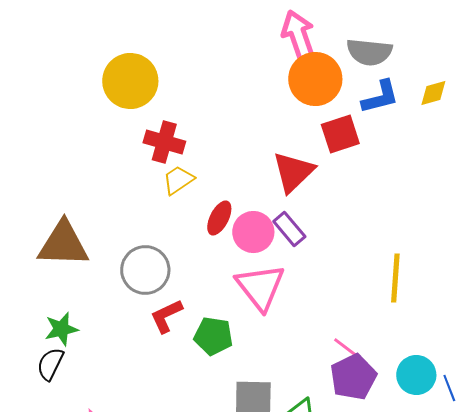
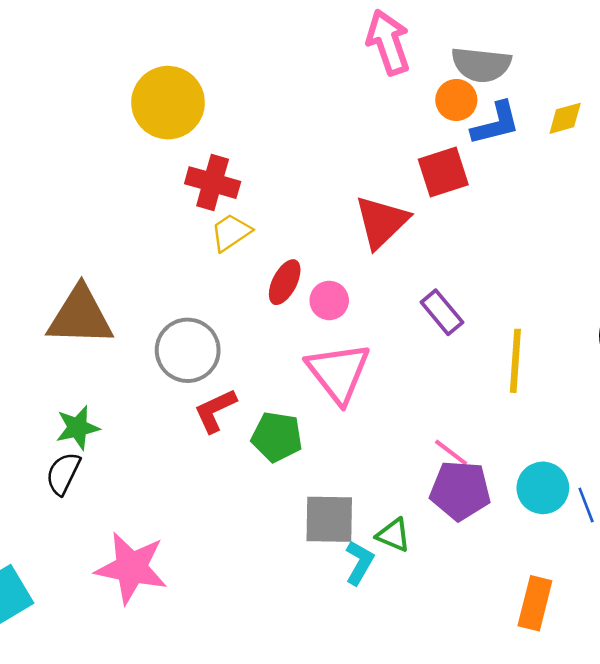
orange circle: (315, 79) -> (456, 100), moved, size x0.6
purple rectangle: (289, 229) -> (442, 312), moved
pink circle: (253, 232) -> (329, 300), size x0.7
purple pentagon: (353, 377) -> (460, 491), turned 30

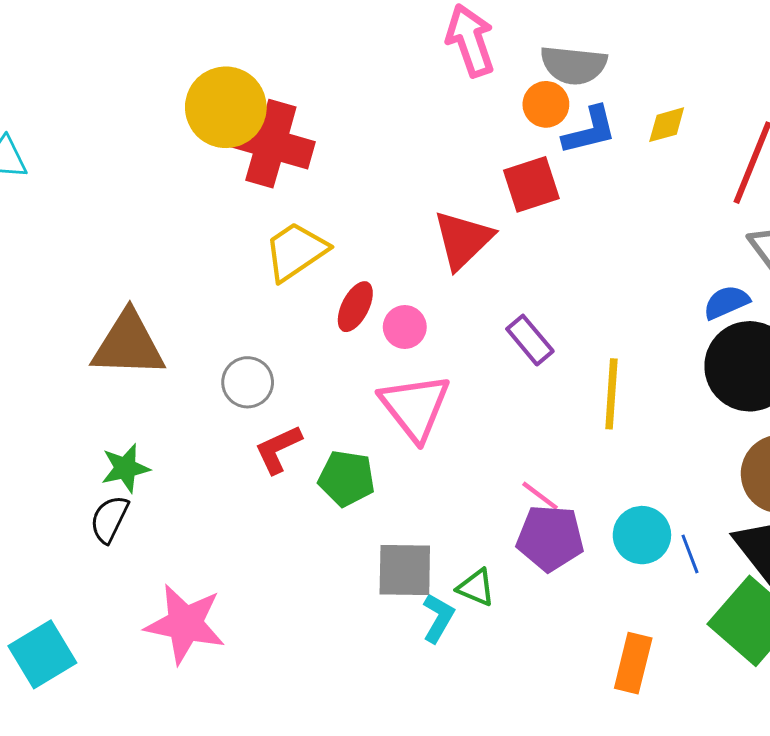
red cross: (213, 183) -> (271, 144), moved, size x1.4
yellow trapezoid: (231, 232) -> (296, 251), size x1.4
gray circle: (188, 350) -> (248, 382), size x0.7

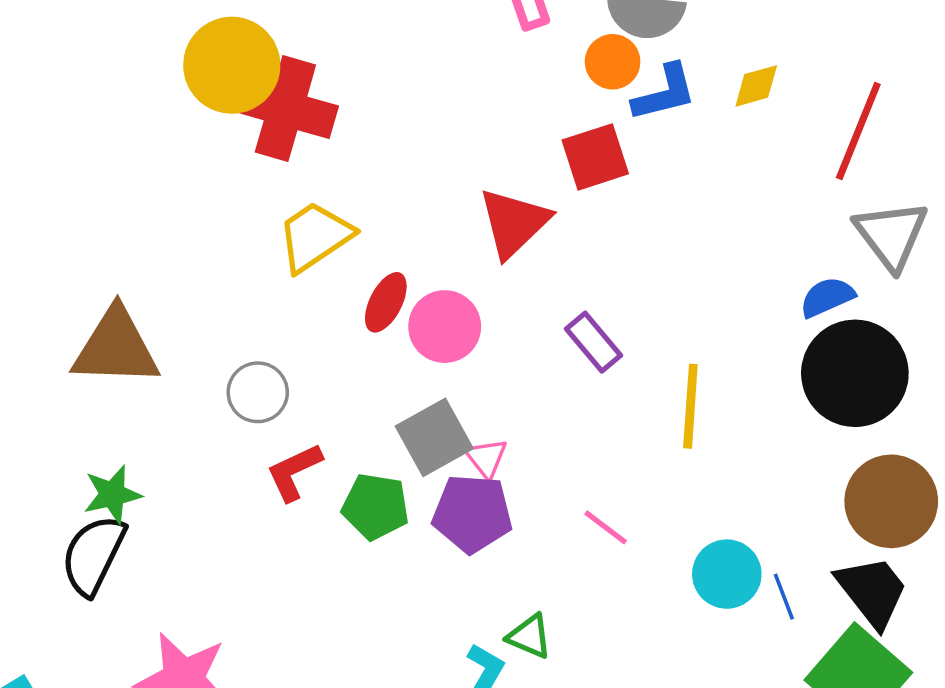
pink circle: (405, 327) -> (445, 327), size x1.4
pink triangle: (415, 407) -> (486, 458), moved, size x0.5
black semicircle: (109, 519) -> (93, 555), size x1.4
purple pentagon: (550, 538) -> (472, 513), moved
gray square: (405, 570) -> (434, 437), moved, turned -30

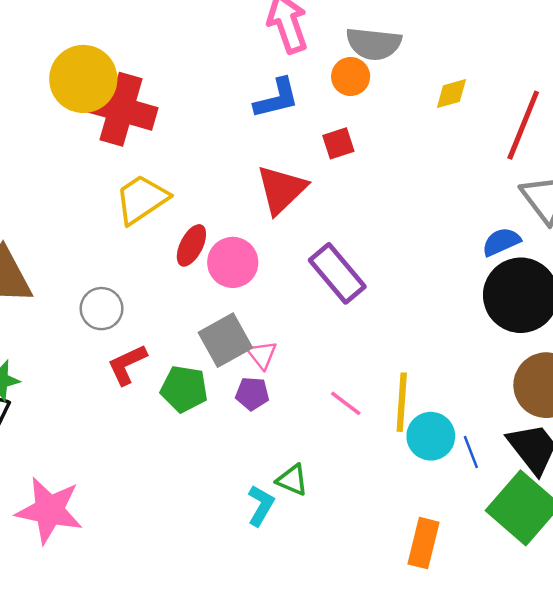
blue L-shape: (664, 93) -> (276, 98), moved
red square: (595, 157) -> (338, 143), size x0.7
purple rectangle: (594, 342) -> (337, 273), size x1.4
yellow line: (690, 406) -> (402, 402), moved
purple pentagon: (472, 513) -> (252, 394), size x0.6

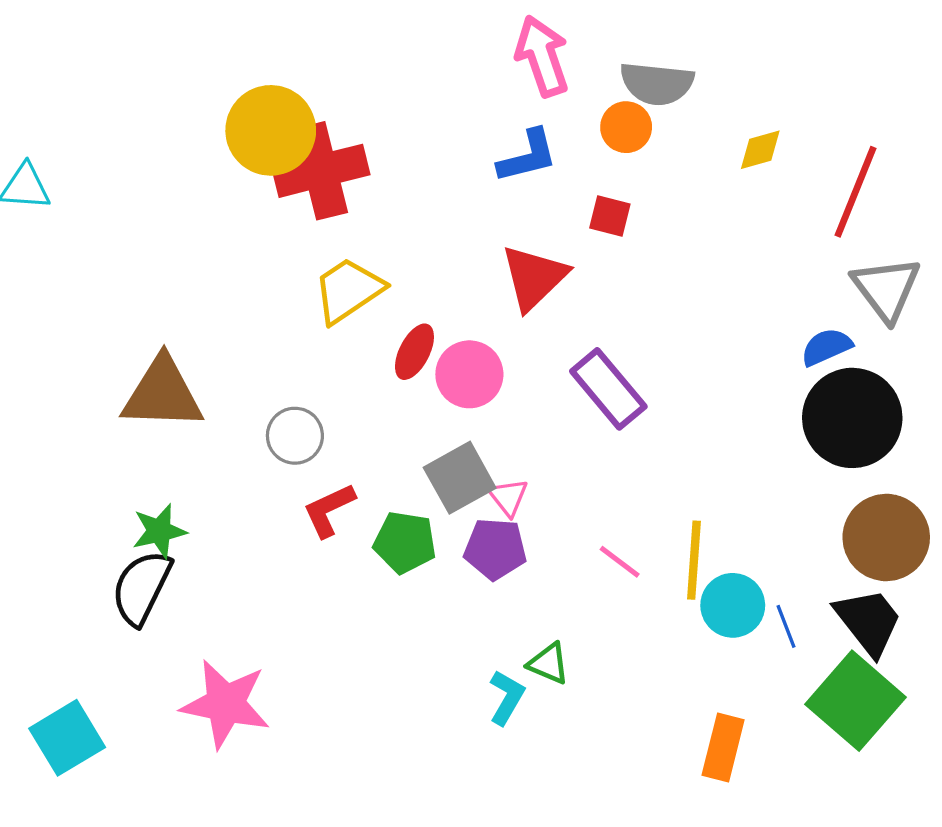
red cross: (121, 109) -> (321, 171), turned -30
red square: (338, 143) -> (610, 216), turned 32
purple pentagon: (252, 394) -> (495, 549), size x1.4

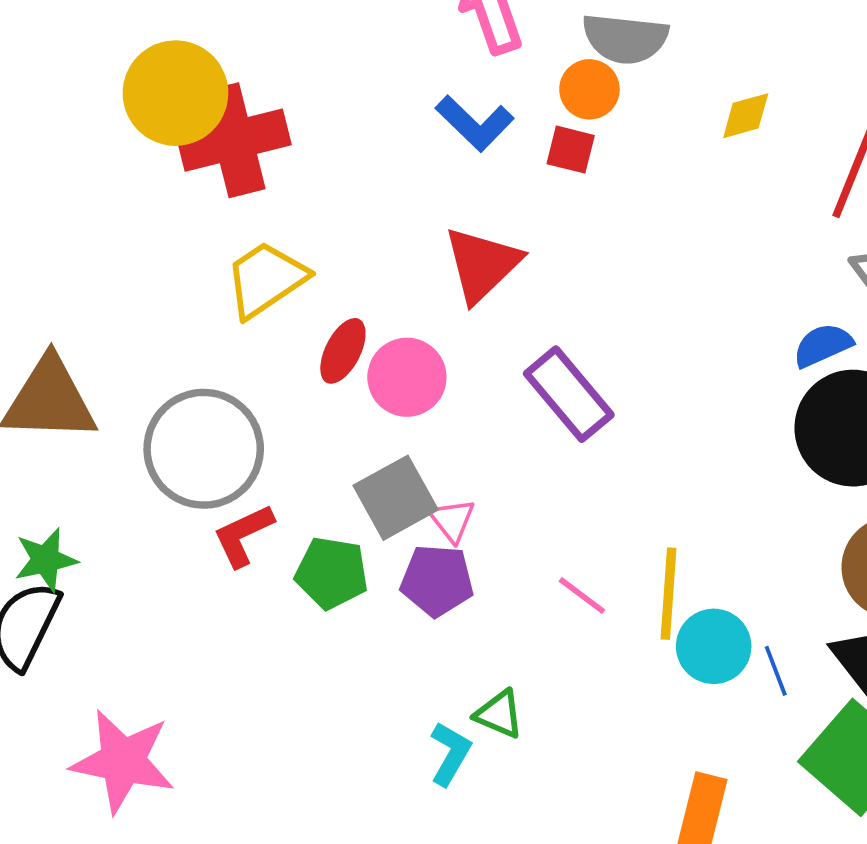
blue L-shape: (528, 156) -> (475, 123), turned 58
red square: (610, 216) -> (571, 150), moved
gray circle: (295, 436) -> (204, 449), size x1.8

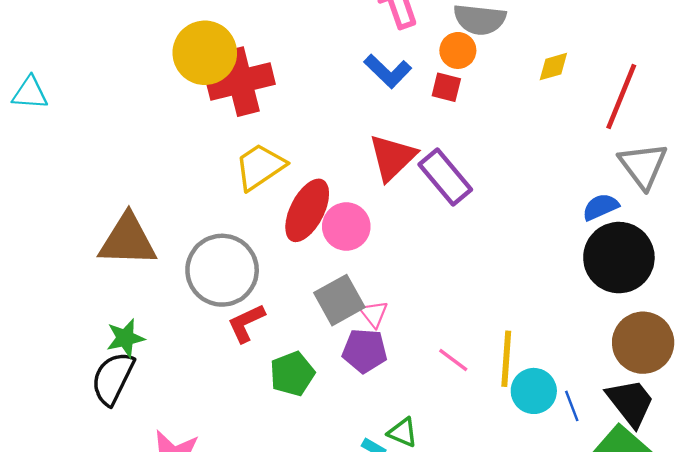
red ellipse: (343, 351) -> (307, 210), size x1.6
purple rectangle: (569, 394) -> (445, 177), moved
green pentagon: (332, 573) -> (292, 374), moved, turned -30

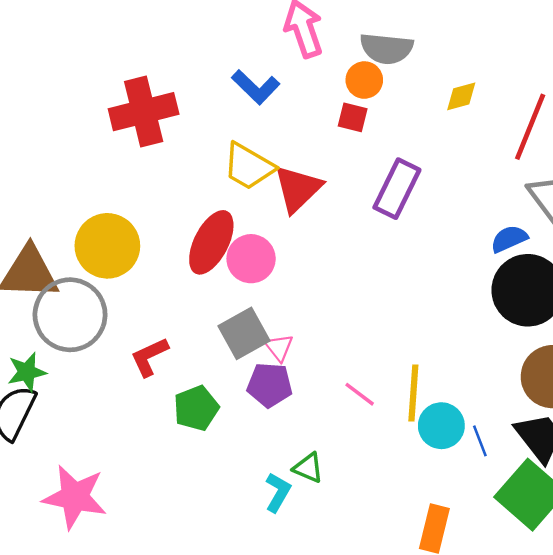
yellow circle: (205, 53) -> (107, 246), moved
blue L-shape: (388, 71) -> (256, 87), moved
yellow trapezoid: (260, 167) -> (249, 166), moved, turned -116
purple rectangle: (445, 177) -> (397, 189), moved, turned 66
gray circle: (222, 270) -> (70, 315), moved

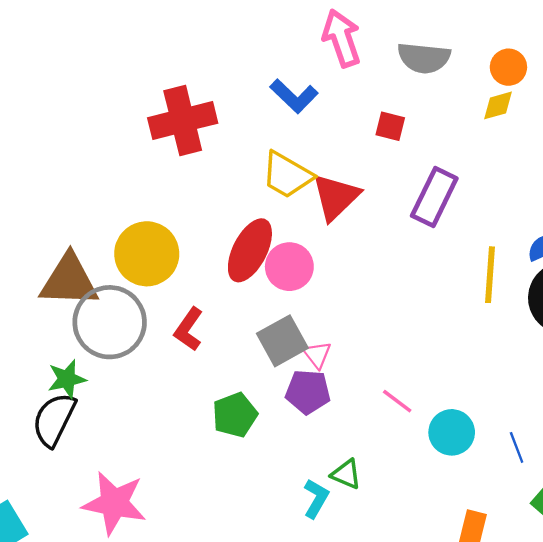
orange circle: (364, 80) -> (508, 67), moved
red L-shape: (149, 357) -> (188, 329), moved, turned -30
yellow line: (413, 393) -> (490, 275), moved
cyan circle: (441, 426) -> (452, 432), moved

